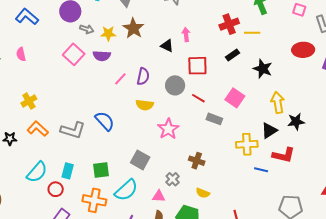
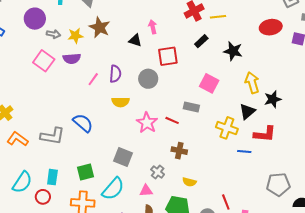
red line: (198, 98) -> (172, 120), moved
yellow cross: (247, 144) -> (227, 128), turned 30

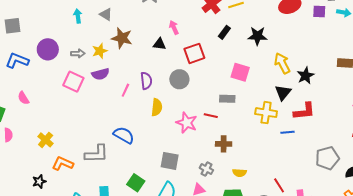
purple circle: (35, 19) -> (48, 49), moved
yellow semicircle: (121, 102) -> (157, 107), turned -72
green square: (86, 172) -> (136, 183), turned -30

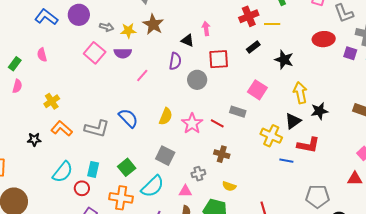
purple semicircle: (146, 81) -> (175, 61), moved
yellow semicircle: (157, 107) -> (166, 116), moved
gray cross: (206, 169) -> (198, 174), turned 32

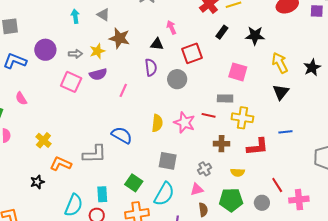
black star: (319, 111) -> (312, 68), moved
yellow cross: (271, 136) -> (242, 118), moved
red L-shape: (308, 145) -> (258, 147), moved

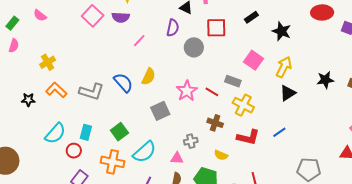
yellow arrow: (280, 63) -> (284, 67), moved, turned 35
pink semicircle: (21, 98) -> (40, 15), turned -40
yellow semicircle: (157, 123) -> (149, 77), moved
blue line: (285, 132) -> (279, 132), turned -48
gray square: (168, 161) -> (160, 111), moved, turned 36

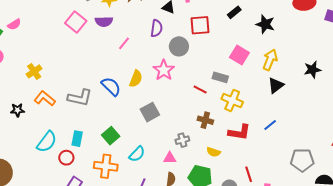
pink semicircle: (40, 15) -> (14, 24), moved, turned -64
pink star: (187, 91) -> (164, 70), moved
cyan semicircle: (144, 152) -> (137, 154), size x0.7

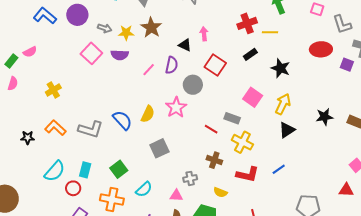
red square: (200, 25) -> (215, 65), turned 35
pink line: (124, 43) -> (149, 70), moved
yellow cross: (34, 71) -> (53, 90), moved

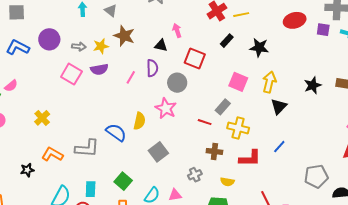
gray rectangle: (232, 118) -> (223, 107), turned -56
pink triangle: (176, 196) -> (175, 195), moved

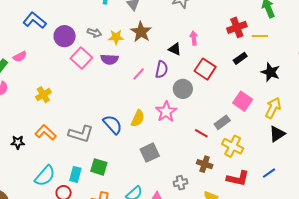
purple circle: (49, 39) -> (65, 36), moved
green square: (123, 181) -> (99, 167), moved, turned -36

